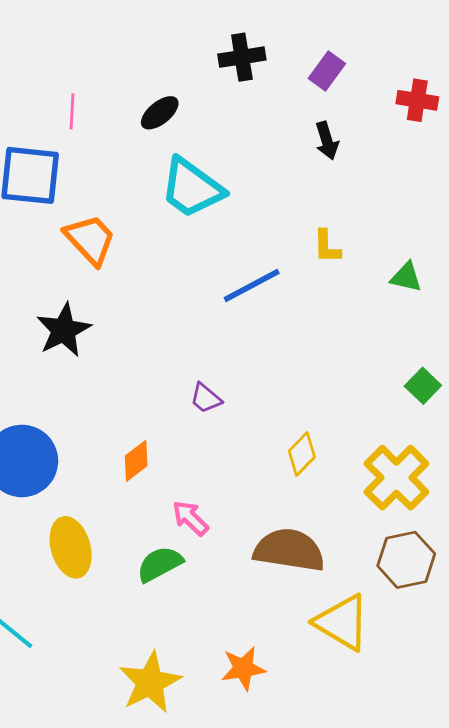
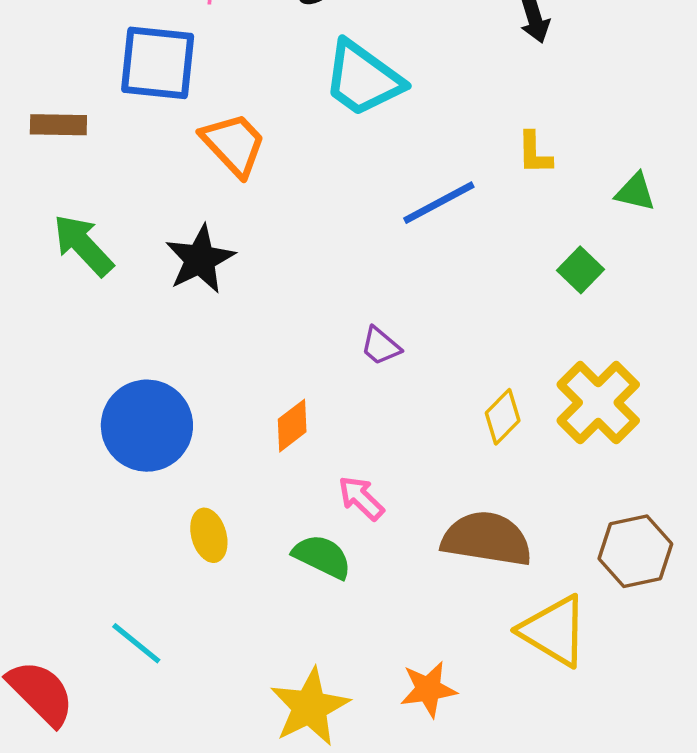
green square: (423, 386) -> (581, 270), moved
yellow cross: (396, 478) -> (598, 403), moved
yellow ellipse: (71, 547) -> (209, 535), size x0.7
green semicircle: (160, 564) -> (322, 557), turned 54

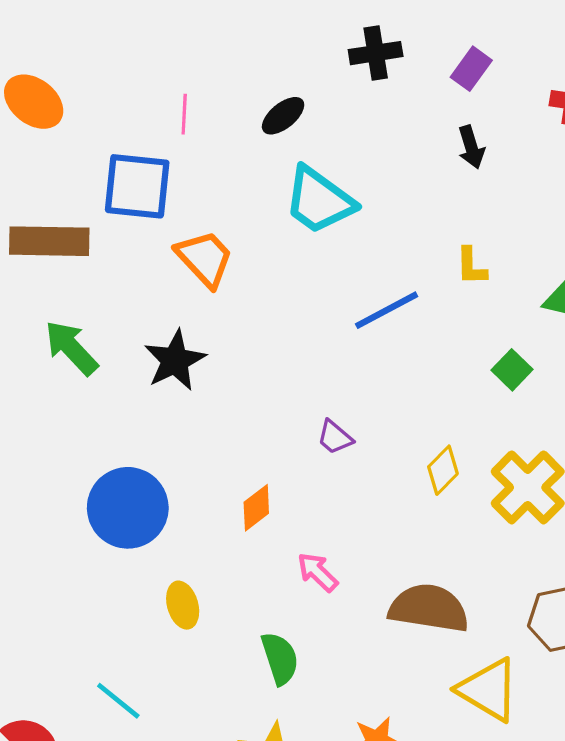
brown rectangle: (58, 125) -> (49, 241), size x1.6
yellow diamond: (503, 417) -> (443, 470), moved
green semicircle: (322, 557) -> (280, 658), moved, turned 46

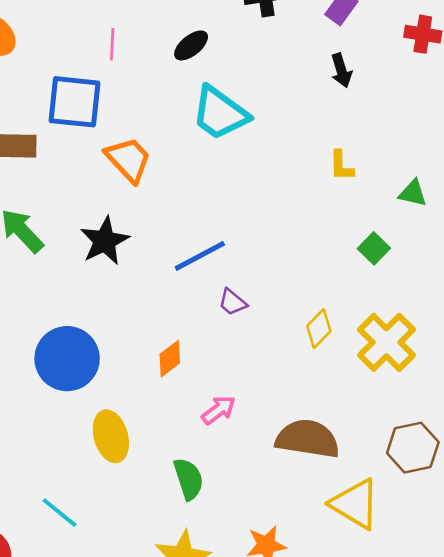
blue line: (387, 310) -> (200, 256), moved
pink arrow: (318, 572) -> (219, 410), turned 99
yellow ellipse: (183, 605) -> (111, 436), size x1.4

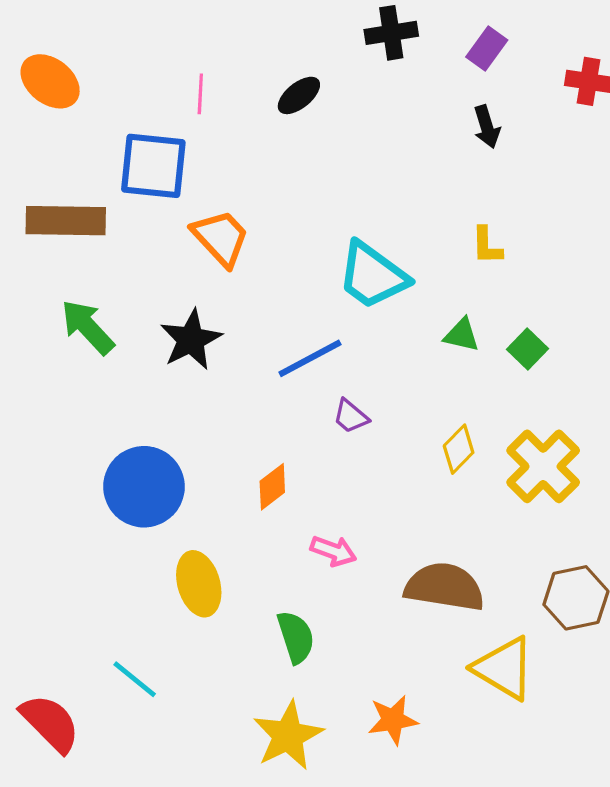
cyan trapezoid: (220, 113) -> (372, 275), moved
green triangle: (413, 193) -> (462, 335), moved
pink arrow: (219, 410) -> (333, 551), turned 57

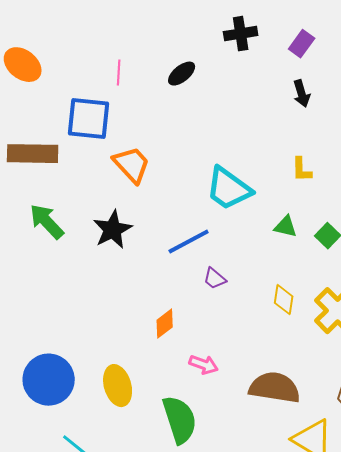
yellow diamond: (459, 449) -> (284, 300), turned -36
blue circle: (144, 487) -> (49, 380), moved
green semicircle: (296, 637) -> (180, 420), size x1.4

